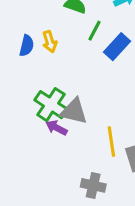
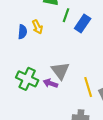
green cross: (51, 105) -> (27, 79), moved
gray triangle: (74, 111) -> (60, 71), turned 48

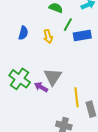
blue rectangle: (83, 23) -> (82, 35), turned 36
yellow arrow: (37, 27) -> (48, 36), moved

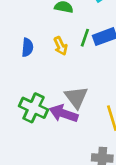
green line: (68, 25) -> (85, 38), moved
purple arrow: (41, 87) -> (64, 113), size x1.5

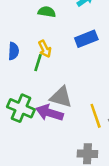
green line: (85, 38) -> (38, 63), moved
gray triangle: (76, 97) -> (61, 97), turned -35

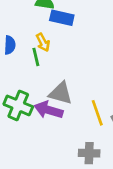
blue rectangle: (86, 39) -> (62, 18), moved, turned 35
green line: (38, 63) -> (36, 57), turned -30

